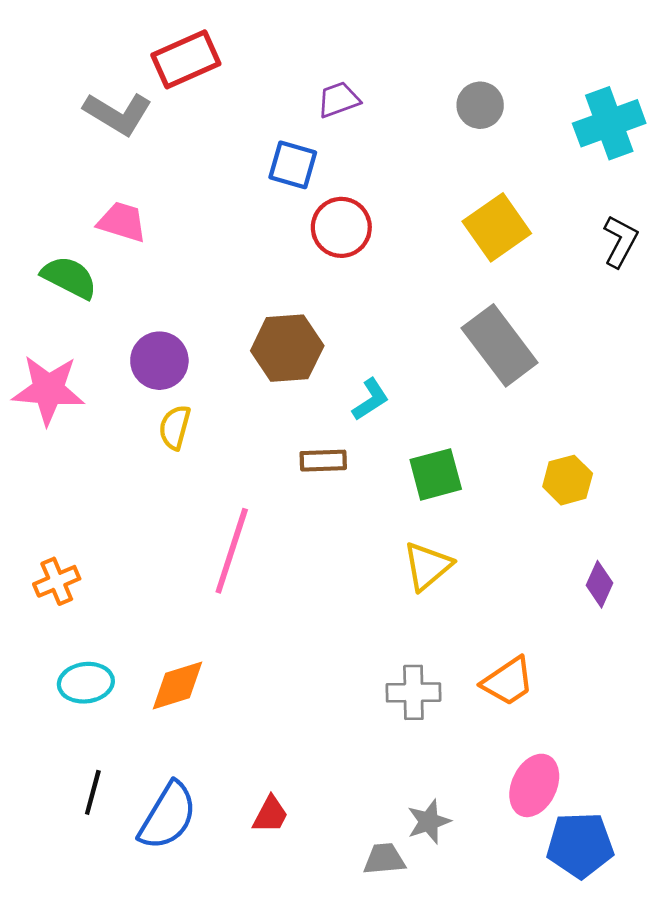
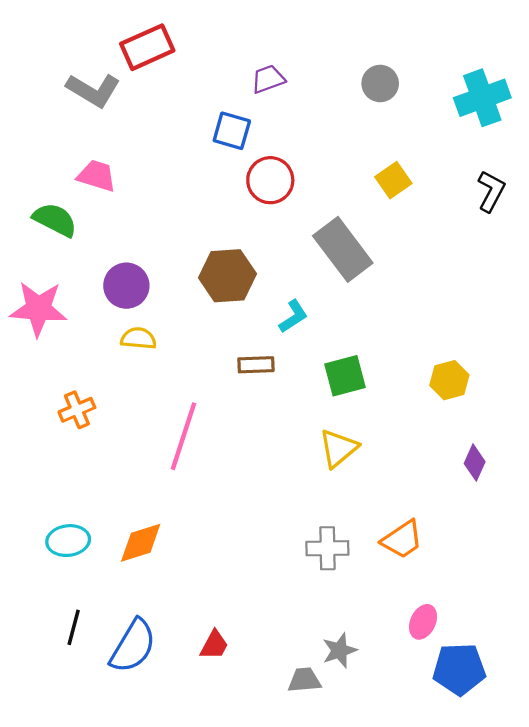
yellow square: (497, 227) -> (393, 180), size x0.7
gray rectangle: (500, 345) -> (343, 249), moved
yellow semicircle: (175, 427) -> (138, 338), turned 80
orange cross: (57, 581) -> (77, 410), moved
pink ellipse: (534, 785) -> (423, 622), size x0.7

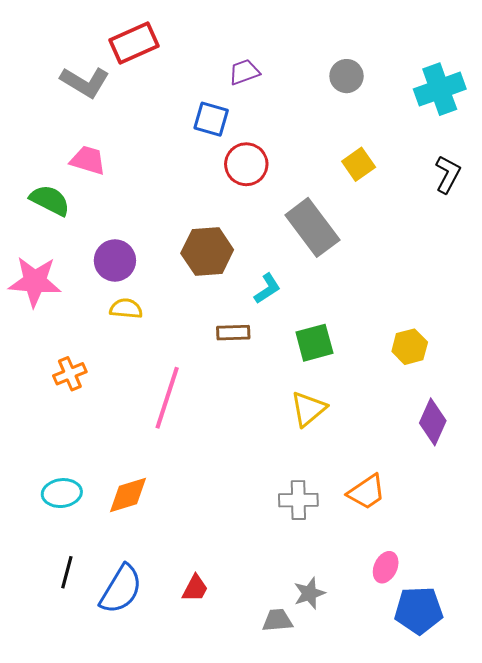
purple diamond: (475, 463) -> (433, 422), size x1.4

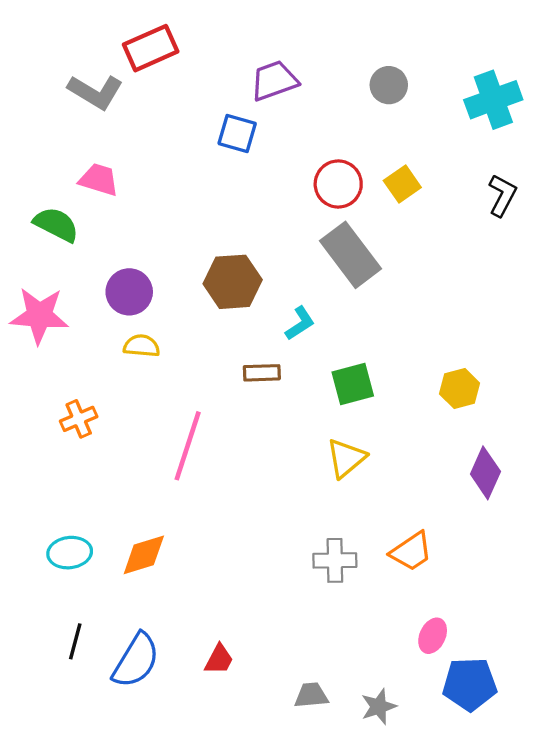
purple trapezoid: (244, 72) -> (274, 81), size x1.4
red circle: (246, 164) -> (338, 184), moved
gray star: (309, 593) -> (379, 707), moved

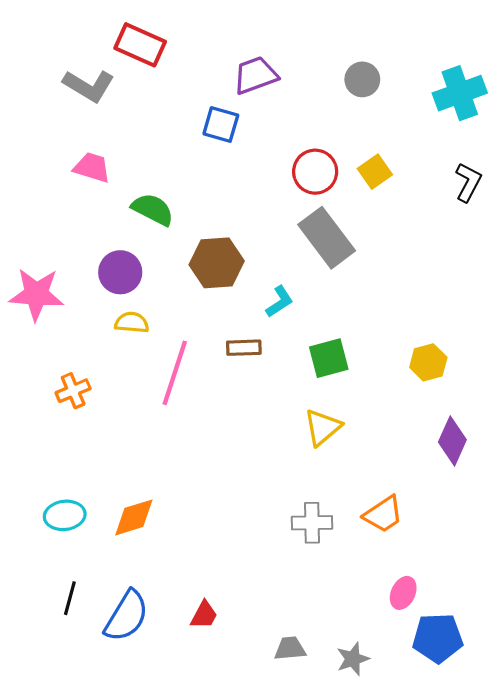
red rectangle: (151, 48) -> (140, 45), turned 48
green semicircle: (56, 224) -> (153, 209), moved
pink line: (188, 446) -> (175, 373), moved

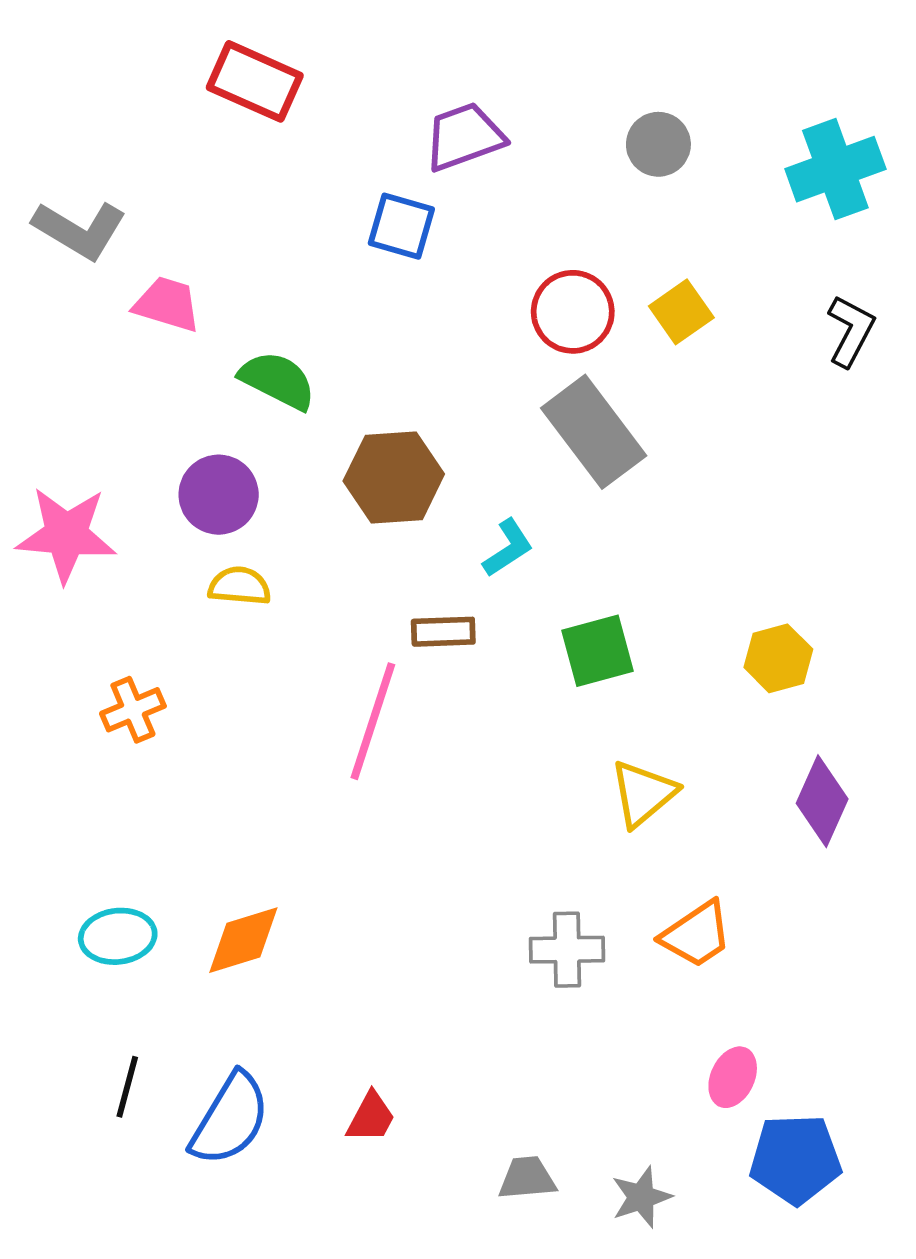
gray L-shape: (89, 86) -> (80, 230), moved
pink line: (175, 373) -> (373, 721), moved
yellow triangle: (322, 427) -> (643, 794), moved

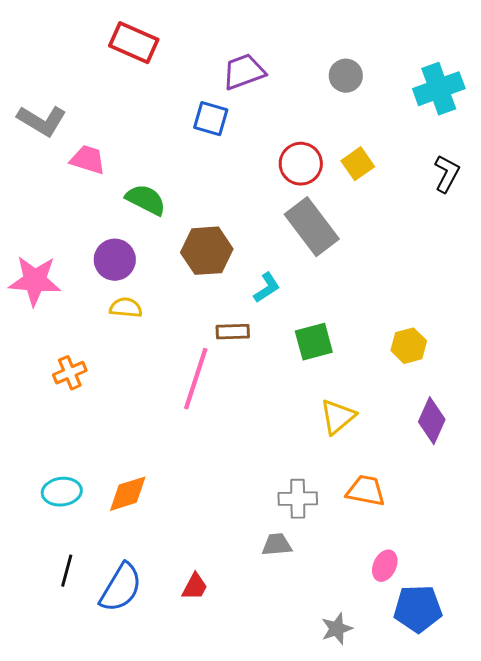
orange trapezoid: (696, 934) -> (366, 491), turned -135
gray trapezoid: (527, 1178) -> (277, 545), moved

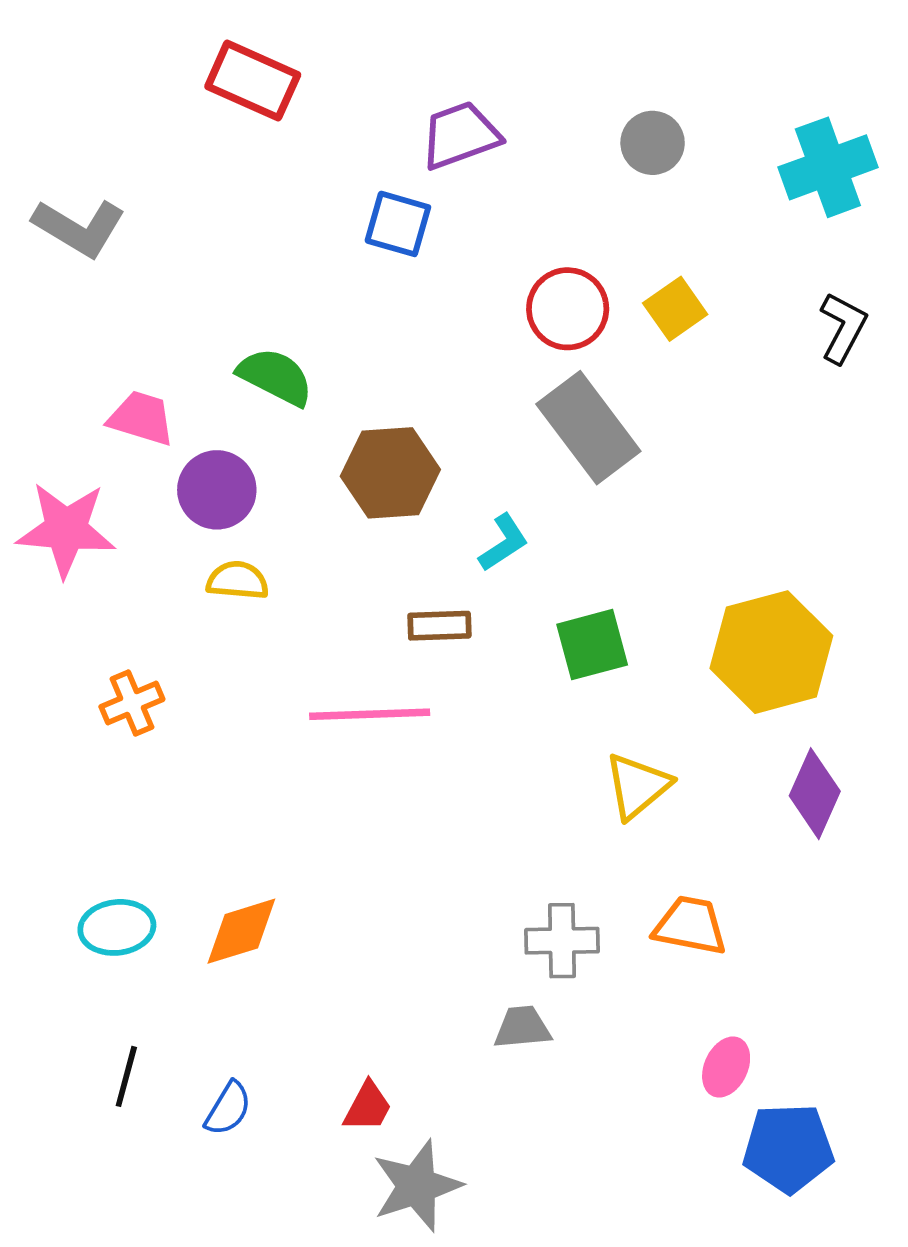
pink trapezoid: (88, 160) -> (141, 418), moved
yellow hexagon: (409, 346) -> (771, 652), size x1.8
pink line: (196, 379) -> (370, 714), turned 70
blue semicircle: (121, 588) -> (228, 1109), size x0.6
gray star: (337, 629) -> (417, 1186), moved, size x1.5

